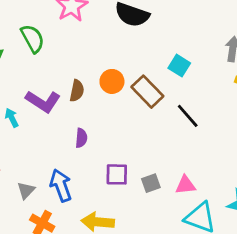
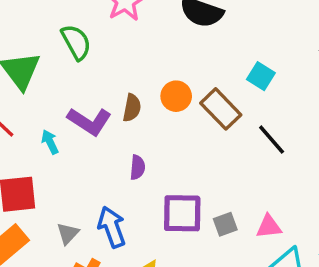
purple square: (117, 174) -> (182, 213), size x1.4

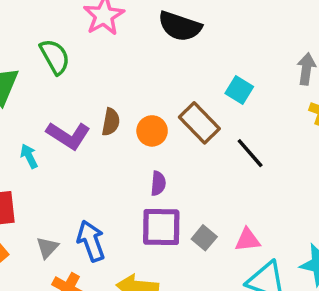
orange circle: (176, 96) -> (152, 131), moved
purple semicircle: (138, 167) -> (158, 183), moved
gray square: (225, 224) -> (204, 238), turned -30

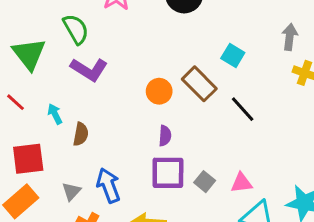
brown semicircle: (111, 122) -> (81, 134), moved
purple L-shape: (68, 136) -> (89, 69), moved

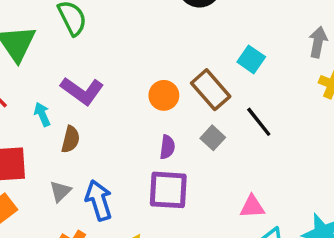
purple L-shape: (89, 69) -> (82, 91), moved
gray square: (205, 182) -> (213, 138), moved
gray triangle: (71, 191) -> (60, 191), moved

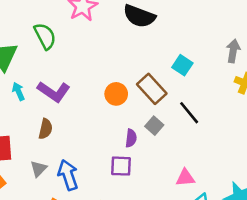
cyan arrow: (42, 114) -> (18, 91), moved
purple semicircle: (167, 147) -> (131, 138), moved
purple square: (168, 190) -> (121, 166), size x0.7

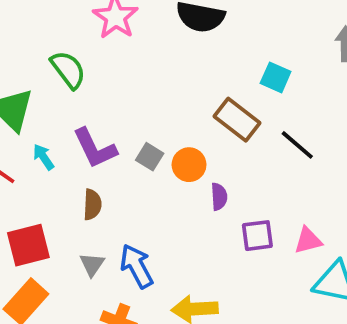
purple L-shape: (54, 92) -> (95, 148), turned 40
orange circle: (116, 94) -> (189, 165), moved
gray square: (154, 126) -> (150, 157), moved
purple square: (121, 166) -> (257, 236), moved

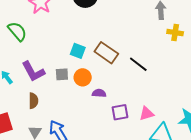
cyan square: (276, 77) -> (78, 51), moved
gray square: (150, 157) -> (62, 74), turned -32
purple semicircle: (219, 197) -> (99, 93), turned -80

